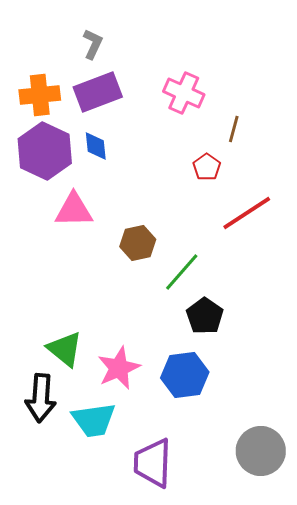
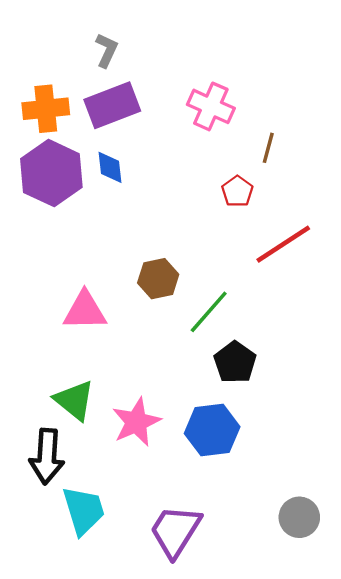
pink triangle: (74, 210) -> (85, 311), moved
cyan trapezoid: (94, 420) -> (84, 510), moved, turned -99
gray circle: (261, 451) -> (299, 517), size x0.7
purple trapezoid: (153, 463) -> (175, 531), turned 30

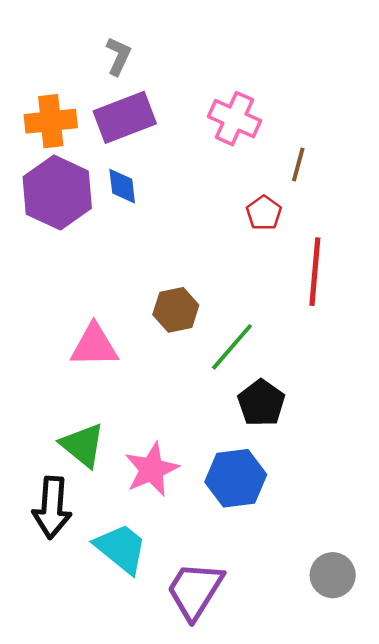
red line: (283, 244) -> (315, 272), turned -52
cyan trapezoid: (84, 510) -> (121, 548), moved, turned -34

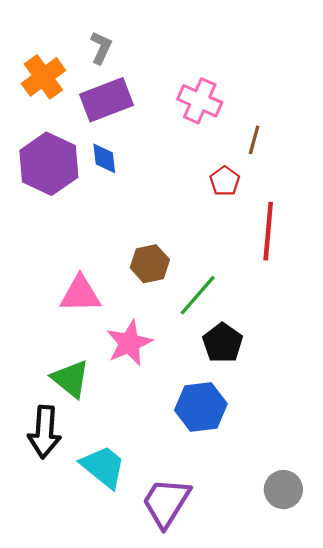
orange cross: (51, 121) -> (43, 77), moved, turned -30
pink star: (152, 469) -> (129, 343), moved

